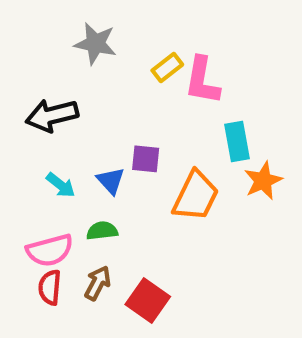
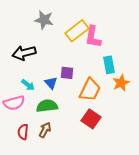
yellow rectangle: (167, 67) -> (77, 31), size x1.6
green semicircle: (102, 231) -> (47, 106), size x1.5
pink semicircle: (50, 250) -> (14, 103), moved
red square: (148, 300) -> (91, 119), moved

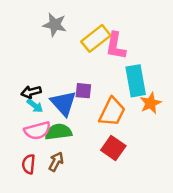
black arrow: (24, 53) -> (31, 92), moved, size x0.7
cyan rectangle: (109, 65) -> (136, 81), size x1.4
blue triangle: (51, 83) -> (63, 103), size x1.6
pink semicircle: (14, 103) -> (37, 131), moved

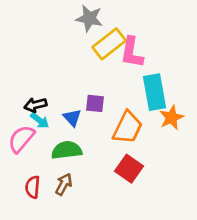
gray star: (55, 25) -> (89, 18), moved
blue triangle: (63, 103) -> (72, 118), size x0.6
pink semicircle: (37, 131) -> (21, 139), moved, turned 145

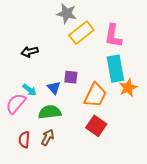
pink L-shape: (132, 52) -> (113, 36), moved
black arrow: (35, 105) -> (30, 52), moved

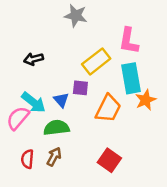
yellow rectangle: (81, 33) -> (96, 61), moved
cyan arrow: (30, 90) -> (33, 102), size x1.5
red square: (96, 126) -> (109, 160), moved

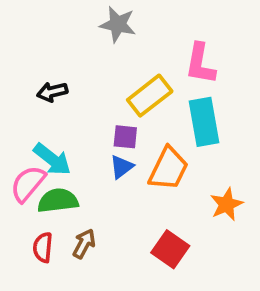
blue triangle: (61, 100) -> (122, 167), moved, turned 35
orange star: (146, 100) -> (227, 204), moved
green semicircle: (56, 128) -> (58, 201), moved

